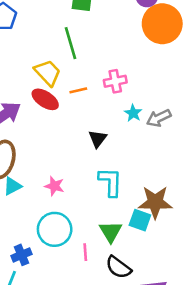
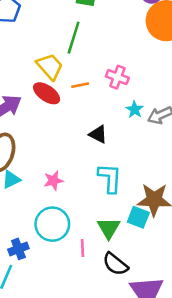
green line: (70, 43) -> (74, 38), turned 32
pink cross: (115, 81) -> (117, 77), turned 30
black triangle: (98, 139) -> (98, 134), turned -42
pink star: (54, 186) -> (53, 181), turned -30

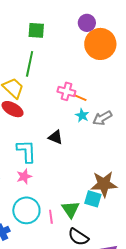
orange line: (80, 85) -> (80, 97), moved, turned 40
cyan L-shape: (110, 178) -> (26, 151), moved
pink line: (82, 248) -> (51, 217), moved

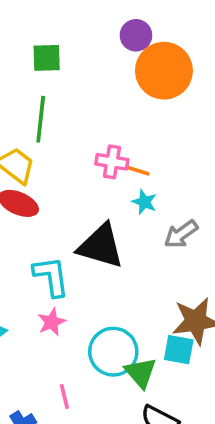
gray arrow: (102, 118) -> (181, 234), moved
black triangle: (56, 137) -> (101, 246), size x1.8
cyan circle: (26, 210) -> (113, 352), moved
pink line: (51, 217) -> (64, 397), moved

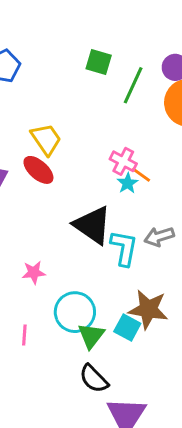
green line: (41, 119) -> (133, 85), moved
cyan star: (144, 202) -> (128, 183), moved
cyan L-shape: (51, 276) -> (124, 248), moved

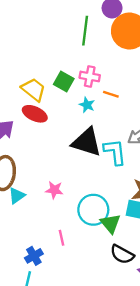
green square: (99, 62) -> (64, 82), moved, turned 30
pink cross: (123, 161) -> (90, 77), moved
cyan star: (128, 183) -> (87, 105), moved
pink star: (34, 273) -> (54, 190), turned 30

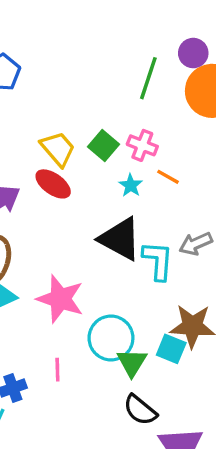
pink star: (54, 190) -> (60, 299), size x1.8

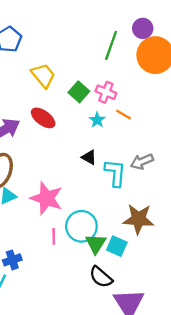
yellow trapezoid: (58, 149) -> (43, 76), moved
black triangle: (120, 239) -> (89, 157), size x0.5
cyan square: (171, 349) -> (117, 246), moved
pink line: (57, 370) -> (54, 236), moved

